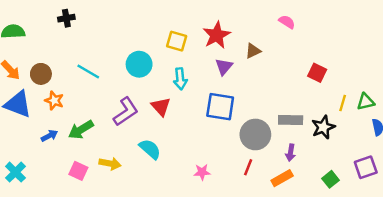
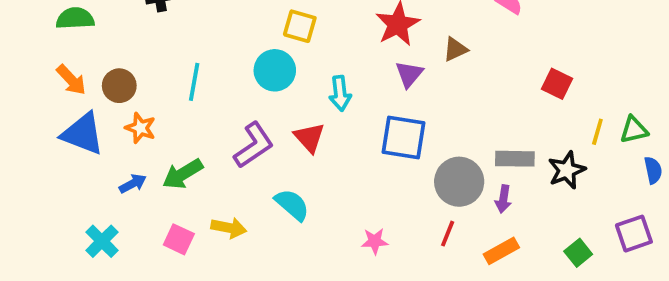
yellow square: (177, 41) -> (300, 26), moved
cyan line: (88, 71) -> (194, 82), turned 70
purple arrow: (291, 153) -> (503, 199), moved
cyan cross: (15, 172) -> (102, 241), moved

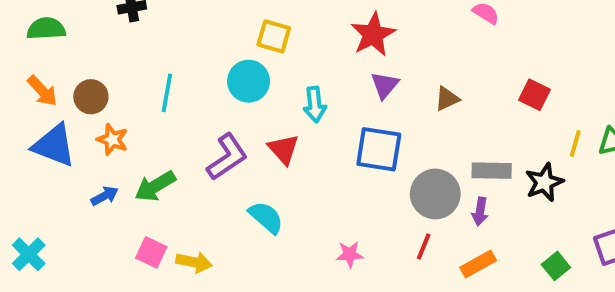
brown triangle: (455, 49) -> (447, 99), moved
yellow arrow: (229, 228) -> (194, 262), moved
cyan cross: (102, 241) -> (29, 254), moved

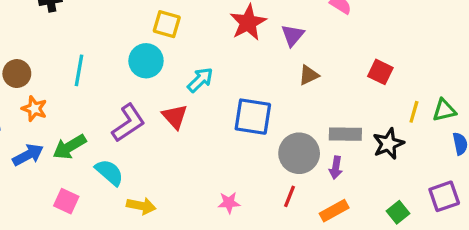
purple triangle: (385, 85) -> (293, 35), moved
cyan arrow: (315, 105) -> (200, 80), turned -128
blue arrow: (105, 196) -> (28, 155), size x1.4
cyan semicircle: (266, 217) -> (109, 172), moved
yellow arrow: (194, 262) -> (141, 206), moved

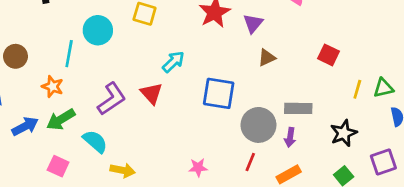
cyan circle: (146, 61) -> (98, 30), moved
orange star: (34, 109) -> (53, 87), moved
black star: (388, 144) -> (344, 133), moved

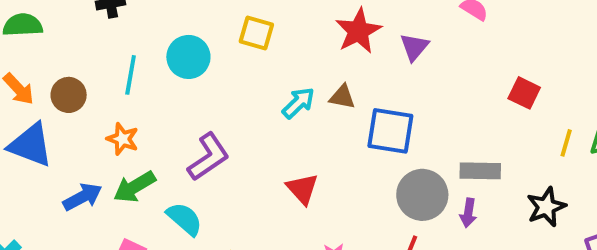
cyan line: (69, 54) -> (131, 75), moved
brown triangle: (267, 58) -> (342, 97), moved, turned 36
red triangle: (151, 93) -> (302, 189), moved
blue square: (219, 93) -> (390, 131), moved

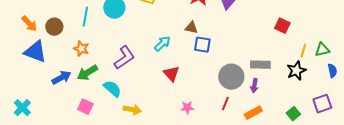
cyan arrow: (298, 103) -> (162, 44), moved
blue square: (390, 131) -> (202, 45), moved, size x0.7
black star: (546, 207) -> (296, 71), moved

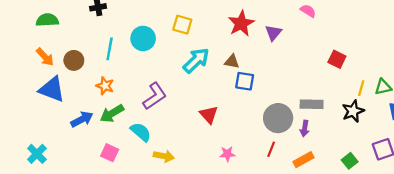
cyan arrow: (162, 44) -> (196, 60), moved, size x1.4

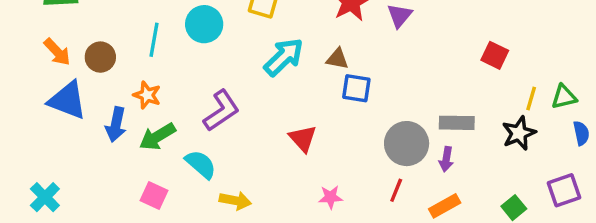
blue arrow: (82, 119) -> (116, 125), moved, turned 130

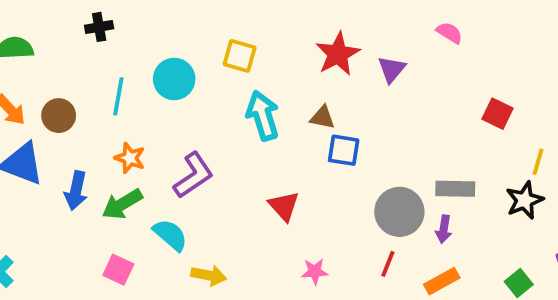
cyan arrow: (284, 57) -> (263, 116), turned -63
orange star: (147, 95) -> (130, 158), moved

